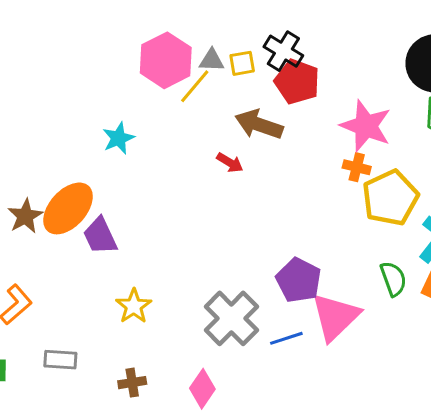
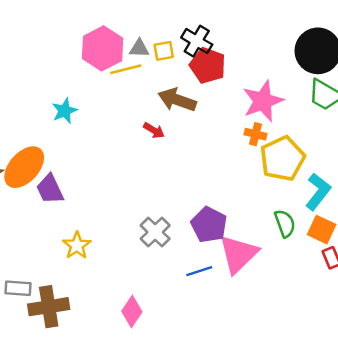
yellow line: (195, 86) -> (126, 69), turned 36
pink star: (366, 126) -> (263, 101), turned 30
gray cross: (231, 318) -> (155, 232), moved, size x0.7
brown cross: (132, 383) -> (49, 307), moved, size x1.8

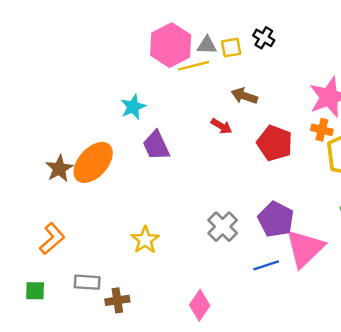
black cross: (197, 41) -> (264, 38), size x0.7
red pentagon: (208, 66) -> (275, 143), moved
brown arrow: (177, 100) -> (244, 96), size x0.7
purple trapezoid: (50, 189) -> (156, 146), moved
brown cross: (49, 307) -> (117, 300), size x0.6

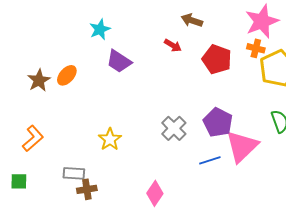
purple trapezoid: (156, 146) -> (119, 61), turned -32
orange ellipse: (93, 162) -> (67, 75), size x0.6
gray rectangle: (87, 282) -> (74, 173), moved

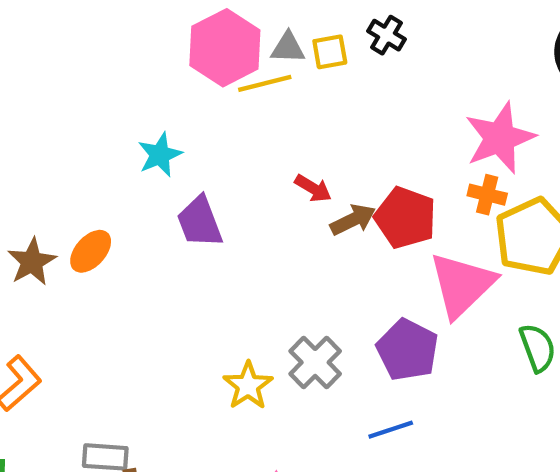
brown arrow: (192, 20) -> (353, 220), moved, turned 135
purple trapezoid: (119, 61) -> (200, 222), turned 36
yellow star: (110, 139) -> (248, 386), moved
pink triangle: (242, 146) -> (462, 285), moved

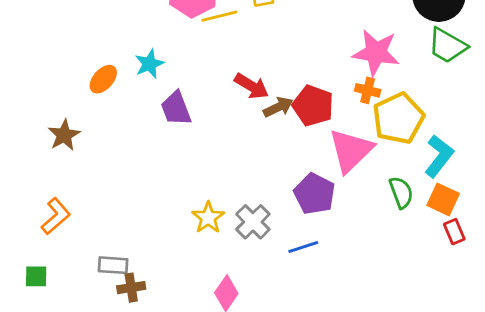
pink star: (500, 138) -> (376, 53), turned 30
red arrow: (313, 188) -> (252, 86), size x1.4
orange ellipse: (91, 251) -> (103, 79), moved
gray cross: (315, 362) -> (253, 222), moved

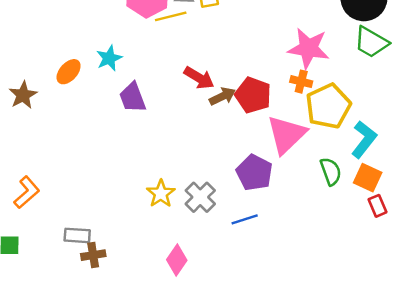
brown star: (64, 135) -> (23, 95), moved

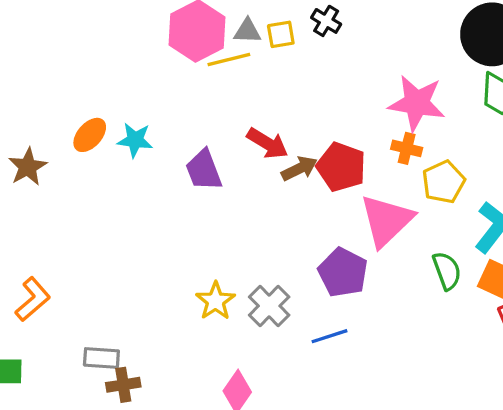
cyan star: (109, 58) -> (135, 140), moved, turned 30
purple trapezoid: (133, 98) -> (204, 170), moved
yellow pentagon: (328, 106) -> (443, 182), size x0.7

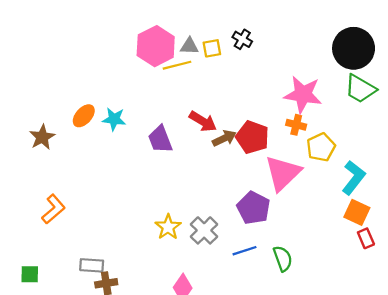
green semicircle: (447, 271) -> (283, 259), moved
orange L-shape: (33, 299) -> (53, 209), moved

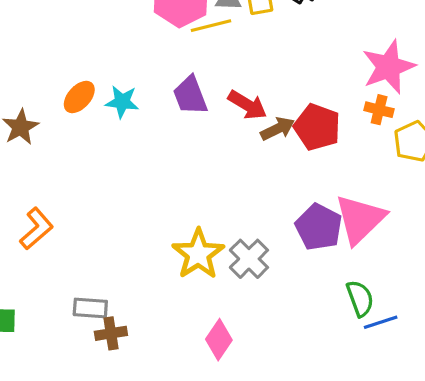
pink star: (303, 94) -> (389, 67), turned -30
purple trapezoid: (160, 139) -> (190, 95), moved
pink triangle: (283, 173) -> (360, 219), moved
yellow star: (168, 227) -> (198, 254), size x1.4
blue line: (244, 251) -> (381, 322), moved

